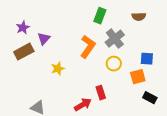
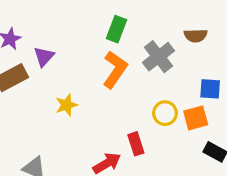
green rectangle: (100, 16) -> (117, 29), moved
brown semicircle: (139, 17) -> (196, 36), moved
yellow circle: (114, 64) -> (165, 113), moved

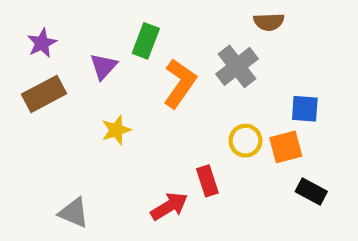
green rectangle: (117, 29) -> (146, 41), moved
brown semicircle: (196, 36) -> (269, 22), moved
purple triangle: (44, 57) -> (103, 66), moved

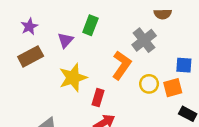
orange L-shape: (180, 83) -> (122, 65), moved
yellow star: (116, 130) -> (73, 78), size x1.6
red rectangle: (207, 181) -> (98, 98), moved, turned 35

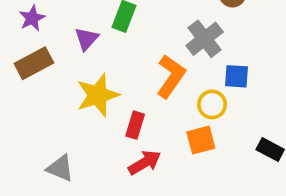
blue square: (184, 65) -> (236, 76), moved
orange square: (173, 88) -> (201, 140), moved

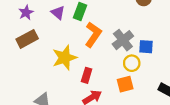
purple triangle: (86, 39) -> (58, 13), moved, turned -32
gray cross: (205, 39) -> (123, 40), moved
orange L-shape: (171, 76) -> (93, 35), moved

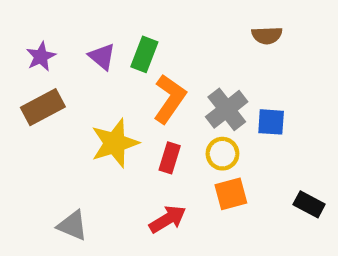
yellow circle: (132, 63) -> (222, 154), moved
red rectangle: (87, 75) -> (170, 158), moved

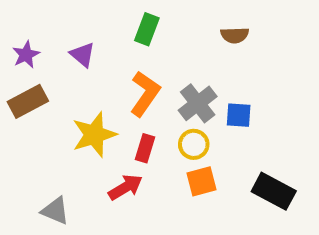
green rectangle: (144, 54) -> (147, 29), moved
black rectangle: (309, 204) -> (274, 191), size x1.5
red arrow: (168, 219) -> (125, 187), moved

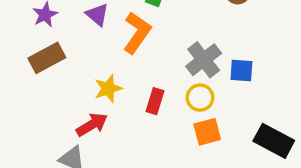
orange L-shape: (145, 94) -> (137, 33), moved
yellow star: (94, 135) -> (108, 89), size x0.7
red arrow: (125, 187) -> (92, 125), moved

